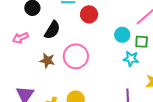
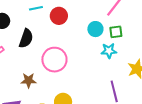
brown star: (47, 61) -> (29, 80), moved

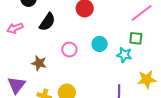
cyan circle: (95, 29) -> (100, 44), moved
pink circle: (54, 60) -> (69, 50), size x0.6

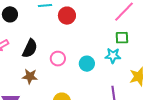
black semicircle: (47, 22) -> (30, 48), moved
cyan circle: (100, 44) -> (87, 64), moved

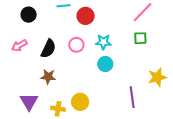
cyan star: (113, 56) -> (103, 42), moved
pink circle: (58, 59) -> (76, 45), moved

